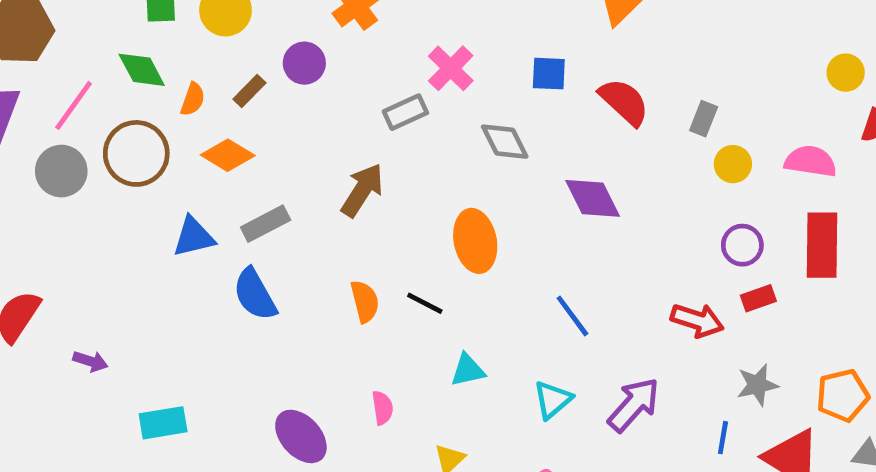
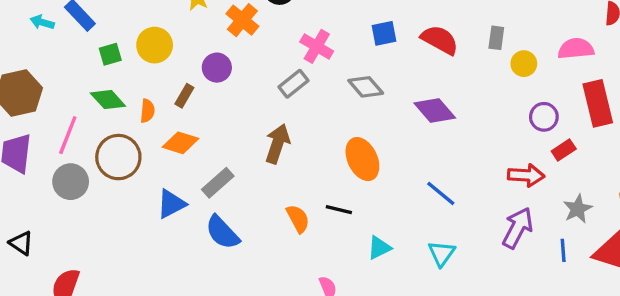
purple arrow: (634, 405) -> (518, 228), moved

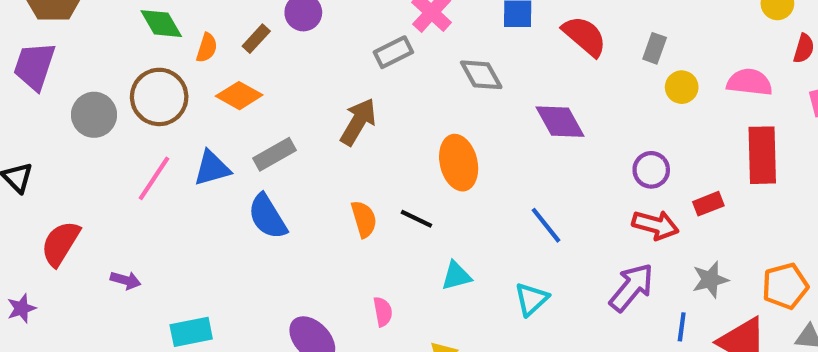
purple circle: (544, 117) -> (651, 170), moved
pink line: (68, 135) -> (154, 178), moved

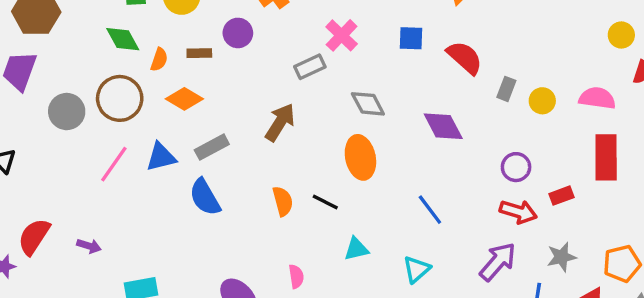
brown rectangle: (256, 39) -> (199, 53), turned 45
gray rectangle: (655, 48) -> (506, 89), moved
gray diamond: (481, 75) -> (368, 104), moved
red semicircle: (60, 243) -> (34, 237), moved

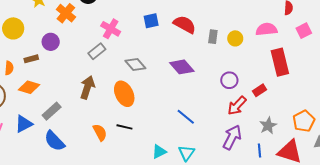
orange ellipse: (360, 157) -> (124, 94), moved
red arrow: (518, 212) -> (237, 106), turned 130
cyan triangle: (356, 249) -> (159, 152), moved

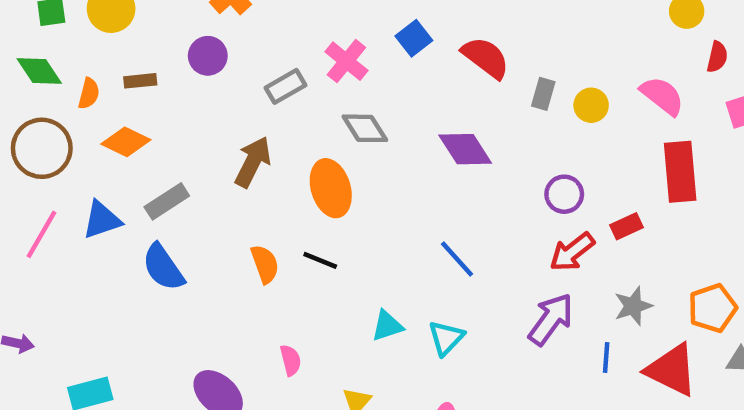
blue square: (151, 21) -> (414, 38), turned -35
pink cross: (111, 29) -> (346, 61), moved
pink semicircle: (266, 29) -> (662, 96), turned 35
purple circle: (51, 42) -> (208, 56), moved

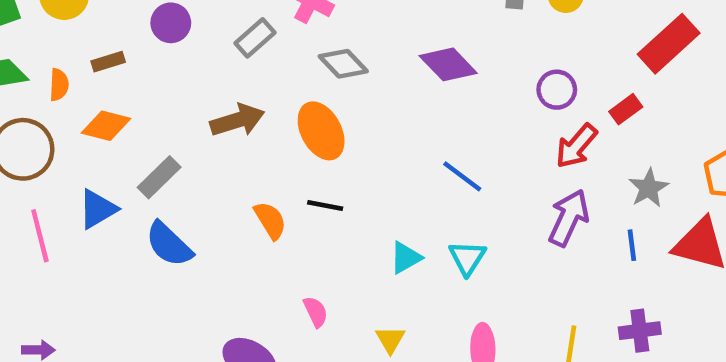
brown arrow: (253, 162) -> (237, 120), turned 57
red rectangle: (680, 172) -> (669, 44), turned 64
pink line: (41, 234) -> (40, 236), turned -33

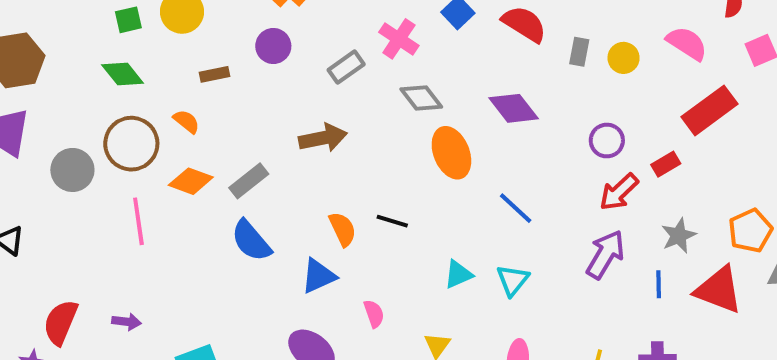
orange semicircle: (59, 85) -> (186, 121), moved, turned -60
orange diamond: (106, 126) -> (191, 181), moved
orange ellipse: (321, 131) -> (451, 153), moved
blue triangle: (98, 209) -> (319, 276), moved

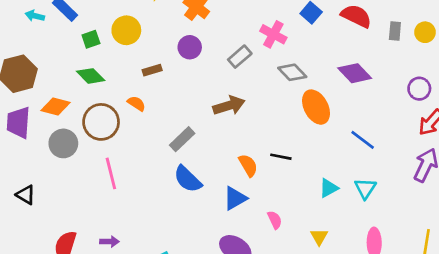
orange diamond: (191, 181) -> (56, 107), moved

